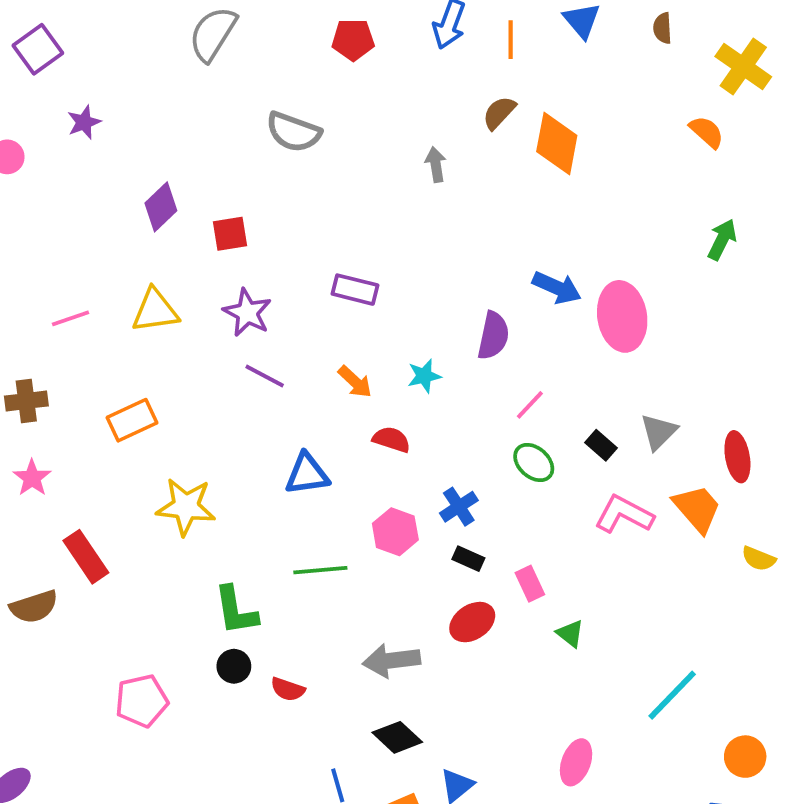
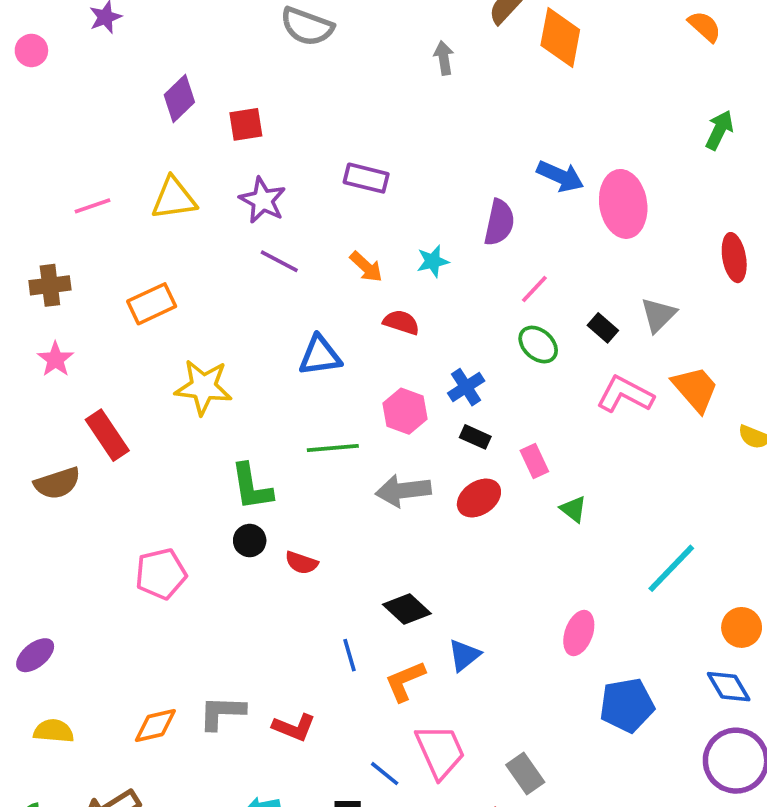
red ellipse: (737, 457) -> (734, 258), moved
gray arrow: (392, 660) -> (403, 491), moved

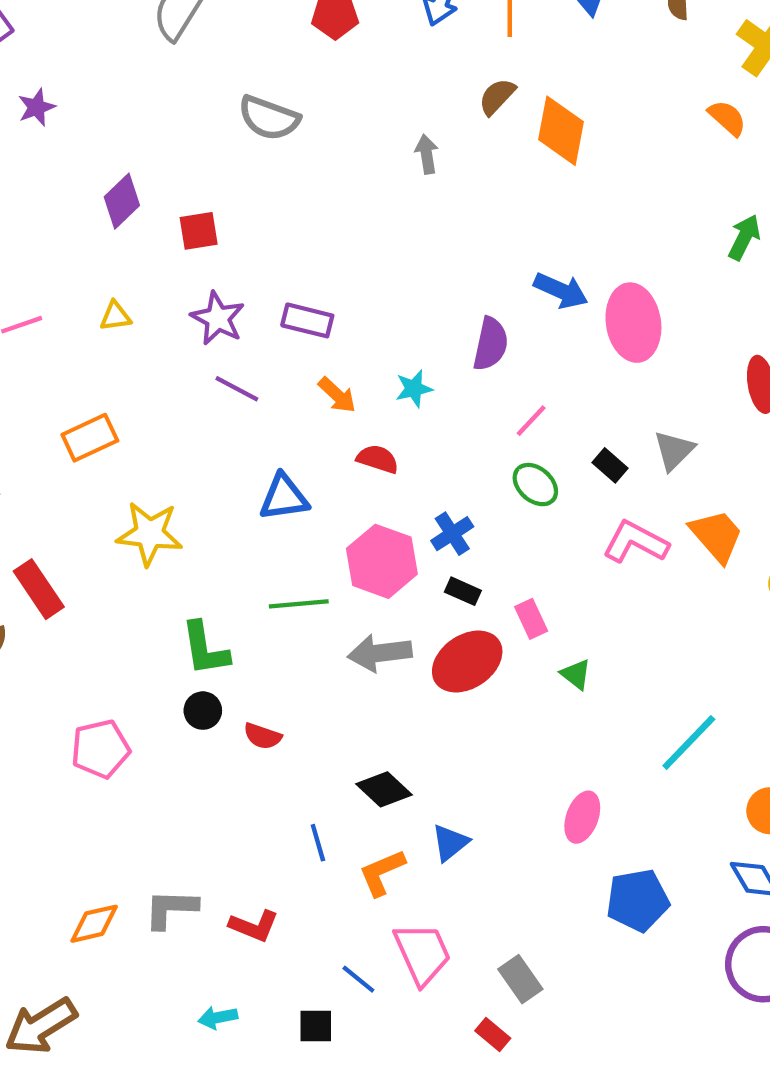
purple rectangle: (366, 178) -> (307, 320), moved
yellow triangle: (174, 198) -> (115, 316), size x0.6
pink hexagon: (405, 411) -> (382, 561), size x1.4
red ellipse: (479, 498) -> (467, 662), size x1.4

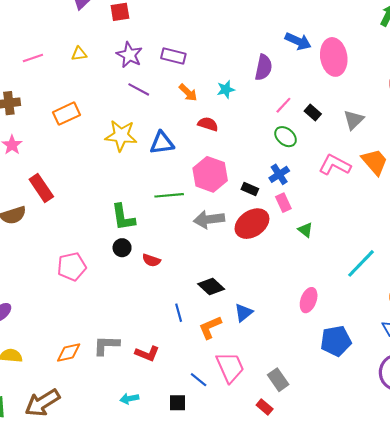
black rectangle: (610, 465) -> (313, 113), moved
yellow star: (150, 534) -> (121, 136), moved
blue cross: (452, 534) -> (279, 174), moved

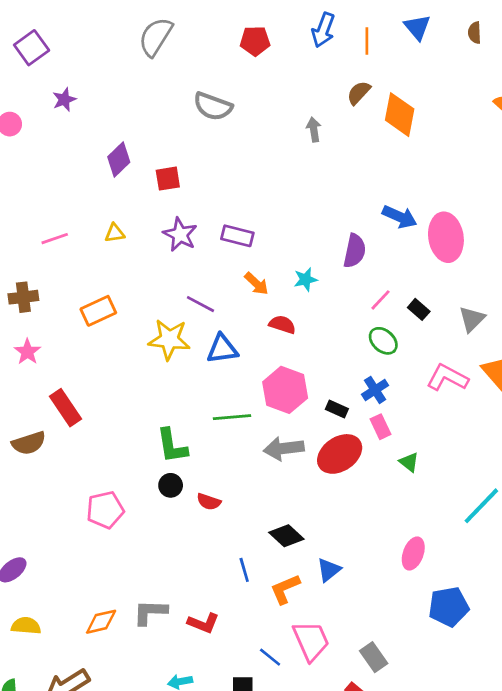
purple line: (139, 89) -> (201, 304), moved

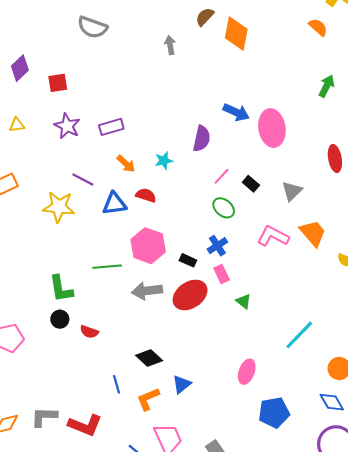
purple rectangle: (237, 236) -> (111, 127), turned -30
blue triangle: (222, 349) -> (114, 204), moved
red L-shape: (203, 623) -> (85, 425), size x1.4

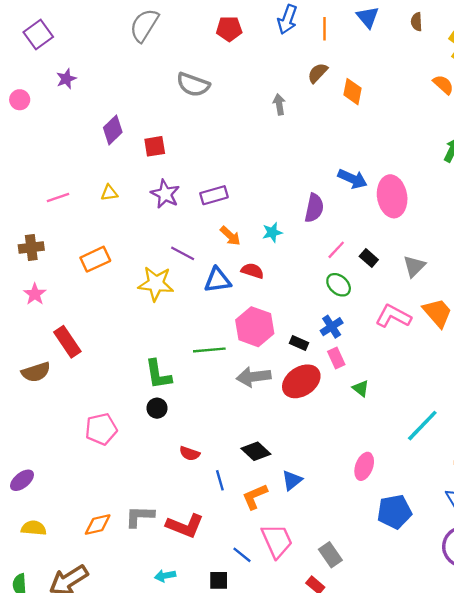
orange diamond: (236, 34) -> (353, 92), size x0.7
red semicircle: (89, 332) -> (190, 454), moved

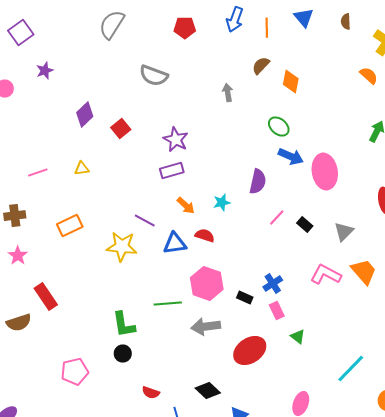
red square: (155, 146) -> (121, 129), turned -30
purple star: (165, 194) -> (176, 140), moved
green ellipse: (339, 285) -> (279, 127), moved
red ellipse: (301, 381) -> (250, 351), moved

